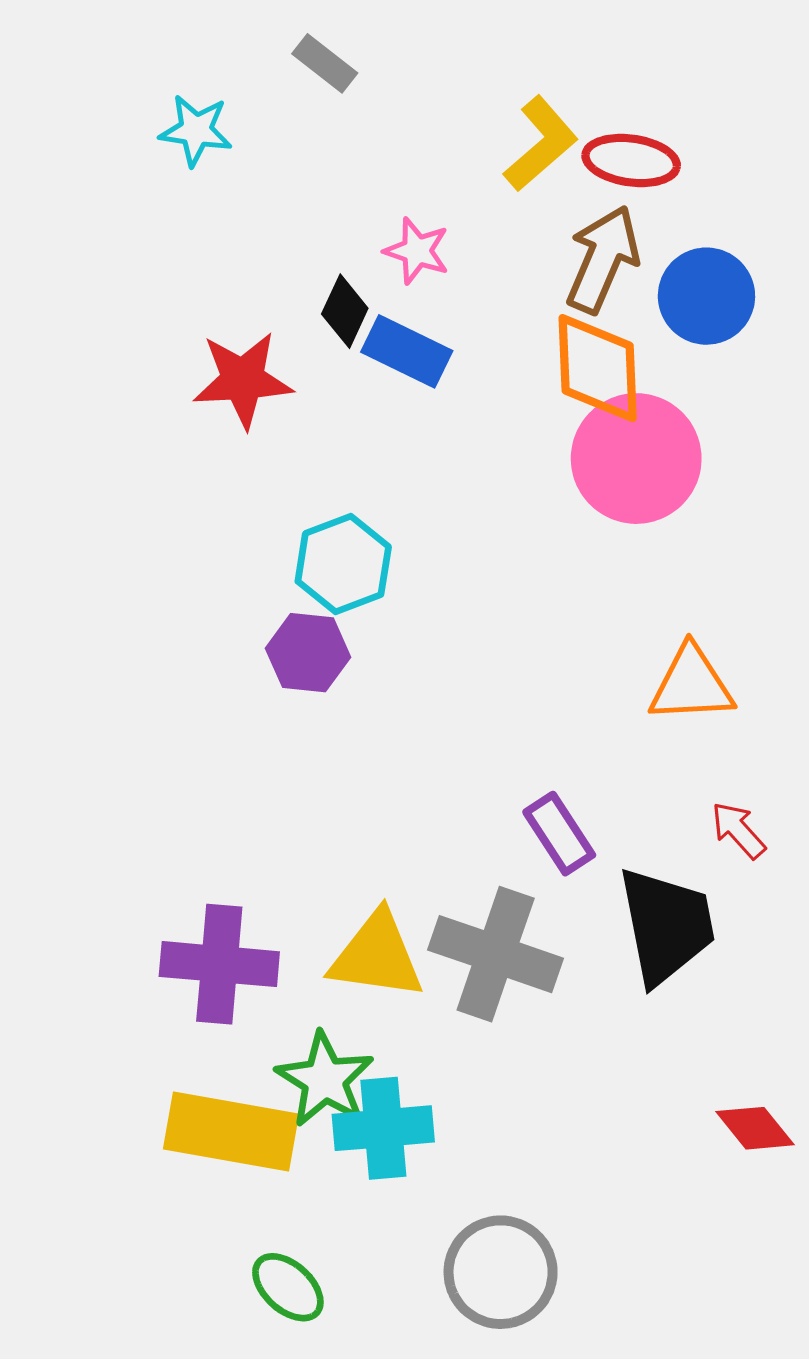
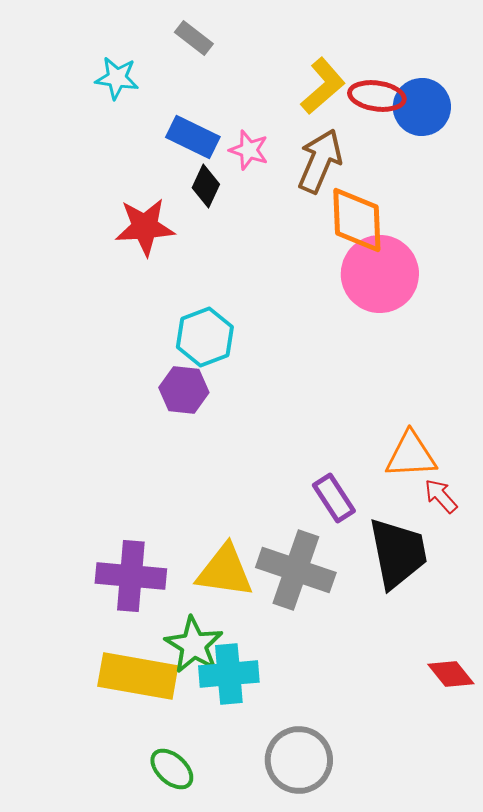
brown arrow: (603, 259) -> (320, 161), moved
blue circle: (706, 296) -> (422, 107), moved
blue rectangle: (407, 351) -> (193, 137), moved
orange triangle: (691, 685) -> (411, 455), moved

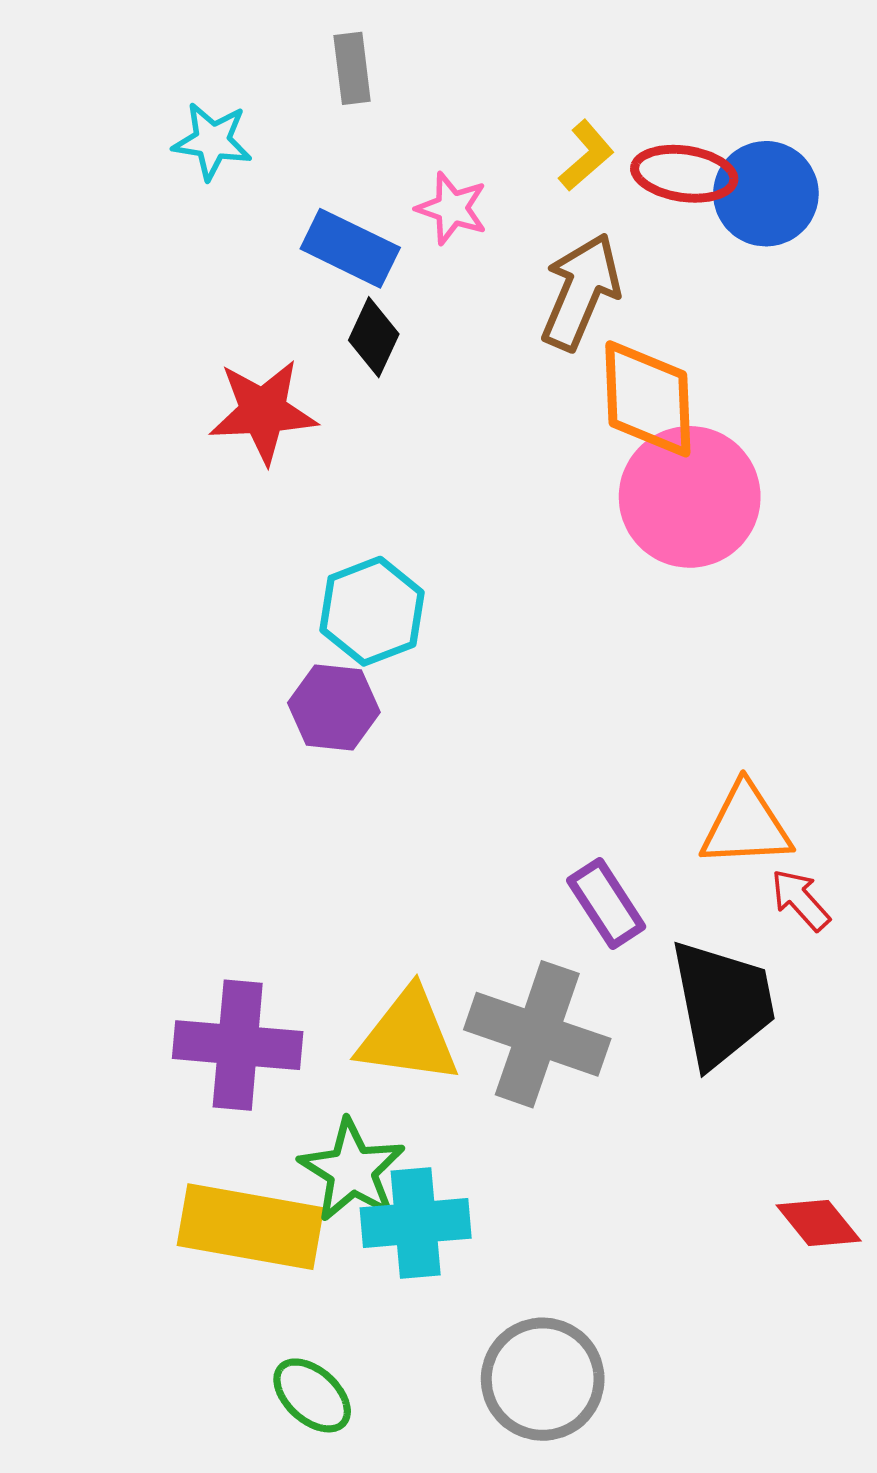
gray rectangle: (194, 38) -> (352, 68), turned 45
yellow L-shape: (323, 86) -> (586, 156), size x0.7
pink star: (249, 150) -> (452, 208), moved

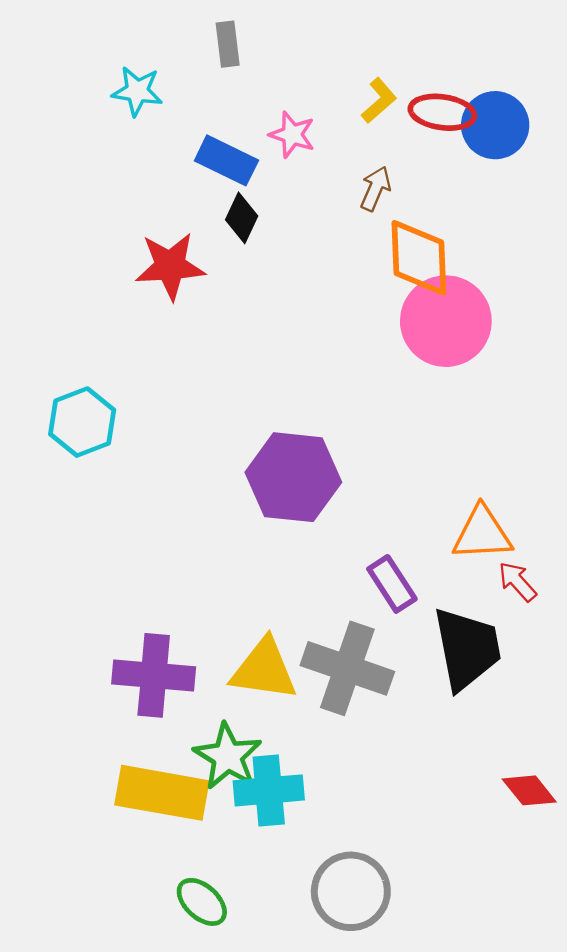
brown arrow: (581, 292) -> (375, 189), size x0.6
cyan hexagon: (372, 611) -> (82, 422), moved
purple hexagon: (334, 707) -> (293, 477), moved, size x1.6

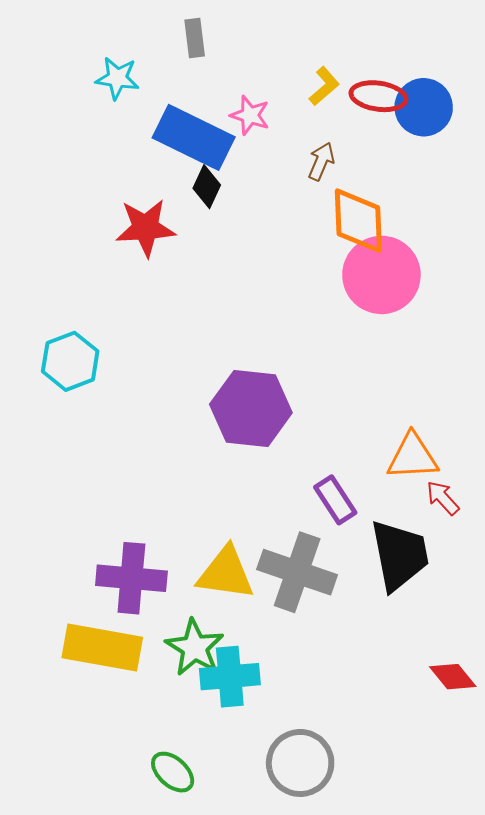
blue rectangle: (226, 160) -> (194, 137), size x1.5
yellow rectangle: (162, 793) -> (102, 648), moved

